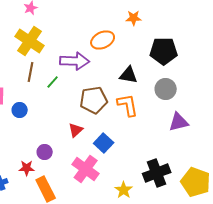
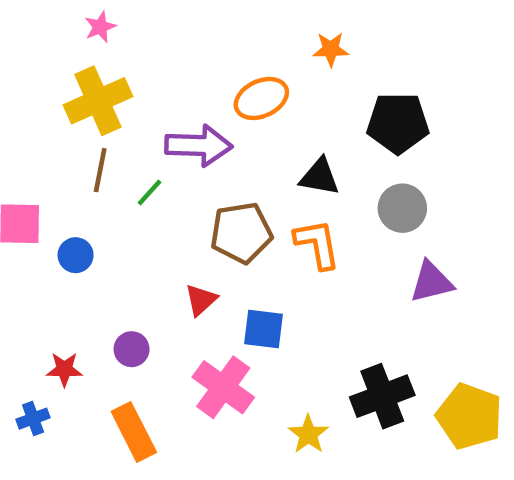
yellow cross: (30, 41) -> (98, 101), turned 32
blue square: (104, 143) -> (264, 329), turned -36
red star: (27, 168) -> (64, 369), moved

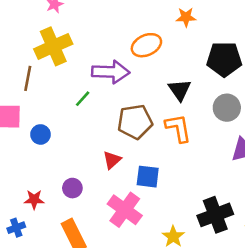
brown line: (100, 170) -> (28, 78), moved
black triangle: (320, 177) -> (180, 90), turned 45

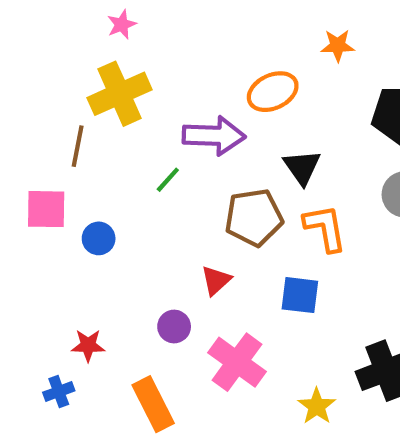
black triangle: (180, 90) -> (302, 167), moved
blue square: (148, 177) -> (300, 295), moved
purple circle: (72, 188) -> (174, 327), moved

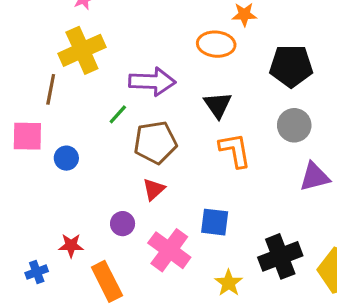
orange ellipse: (273, 92) -> (216, 44), moved, turned 30
brown pentagon: (254, 217) -> (155, 142), moved
blue square: (300, 295) -> (215, 222), moved
red star: (88, 345) -> (71, 245), moved

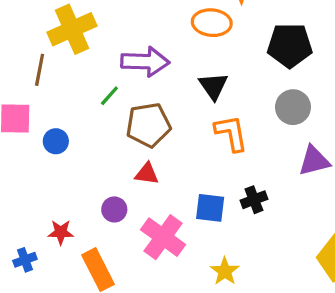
red triangle: (154, 189) -> (147, 174), turned 50
black cross: (280, 256) -> (254, 200), moved, size x0.6

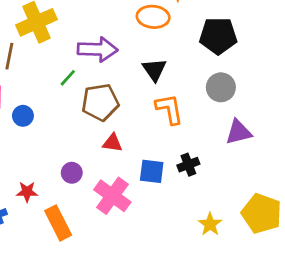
red triangle: (147, 174) -> (112, 143), moved
yellow star: (225, 271) -> (210, 224), moved

